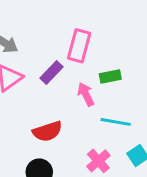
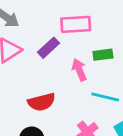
pink rectangle: (79, 46) -> (76, 24), turned 68

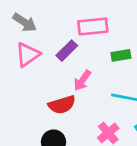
pink arrow: (79, 70) -> (82, 80), moved, turned -120

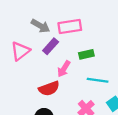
gray arrow: (25, 22) -> (41, 26), moved
green rectangle: (121, 55) -> (86, 54), moved

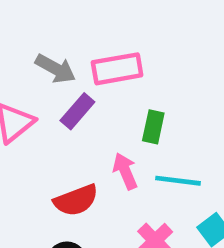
green rectangle: (86, 54) -> (153, 127), turned -64
pink arrow: (64, 69) -> (125, 171), moved, turned 126

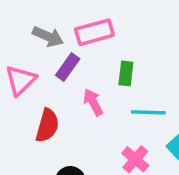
pink arrow: (125, 171) -> (93, 102), moved
red semicircle: (76, 200) -> (47, 125), moved, turned -48

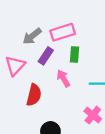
gray arrow: (48, 37) -> (32, 36), turned 120
green rectangle: (126, 73) -> (74, 55), moved

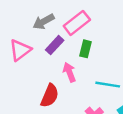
pink rectangle: (63, 32) -> (77, 23), turned -30
red semicircle: (34, 95) -> (50, 96), moved

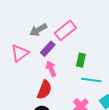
green rectangle: (85, 49) -> (81, 60), moved
pink arrow: (69, 72) -> (51, 69), moved

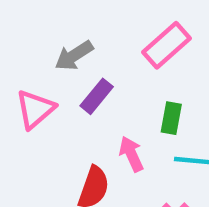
pink rectangle: (65, 30) -> (167, 45), moved
pink arrow: (51, 69) -> (131, 154), moved

